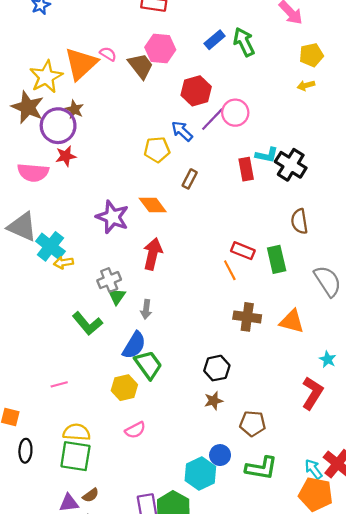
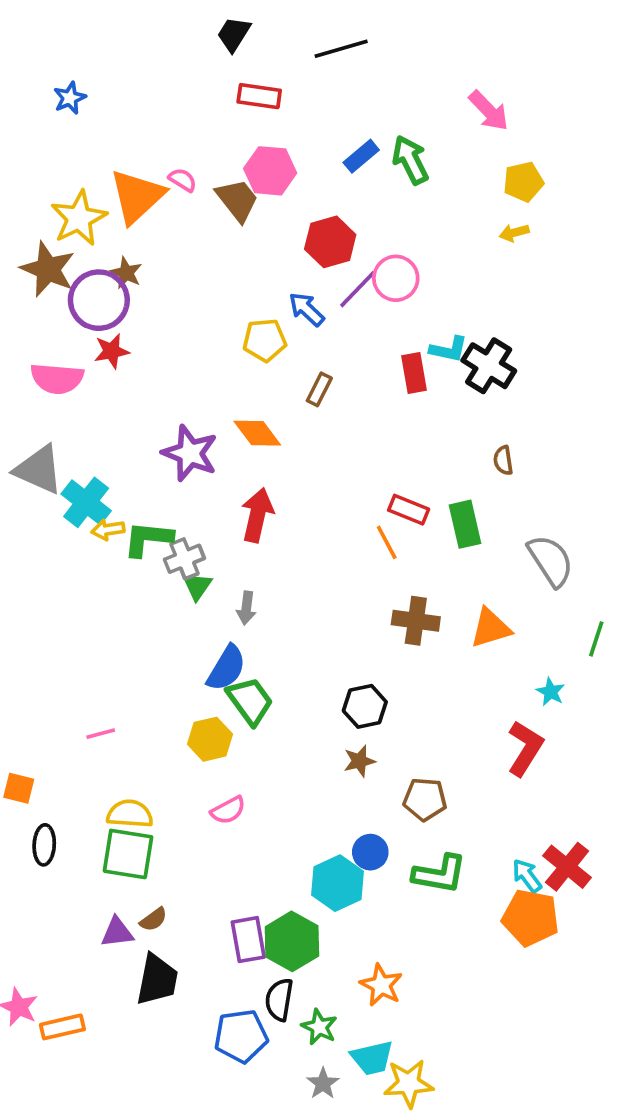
brown semicircle: (299, 221) -> (503, 460), size x0.7
orange triangle: (292, 321) -> (491, 628), turned -32
green L-shape: (87, 324) -> (148, 539), moved, turned 136

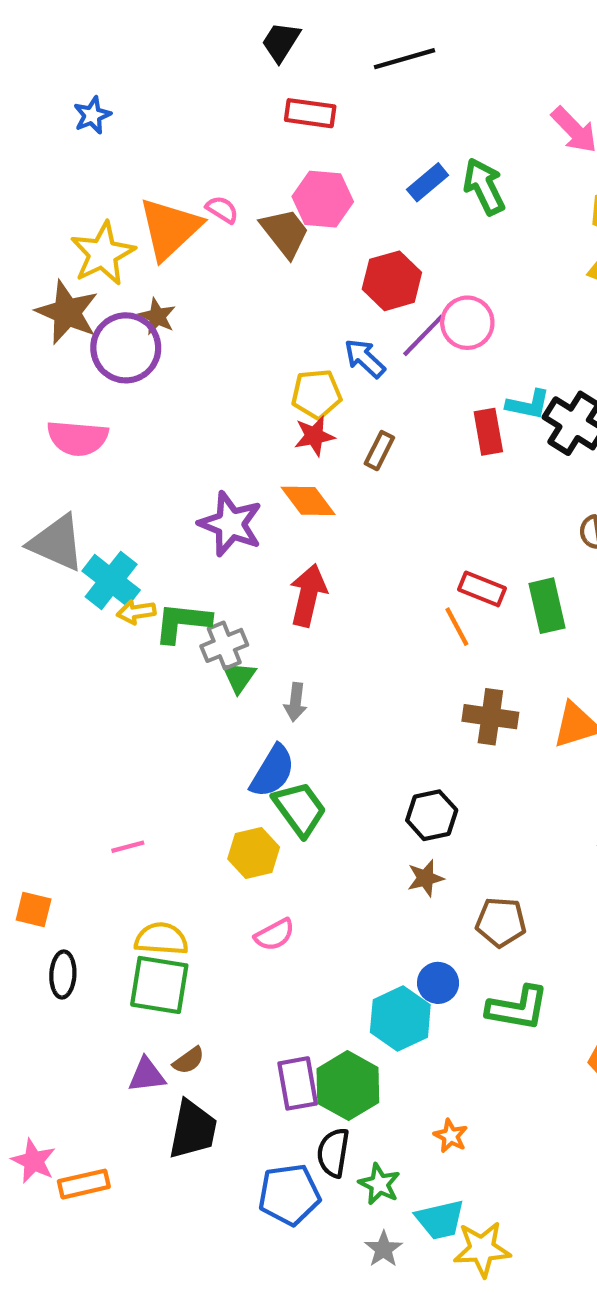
red star: (112, 351) -> (314, 436), moved
orange star: (381, 985) -> (451, 1136), size x0.7

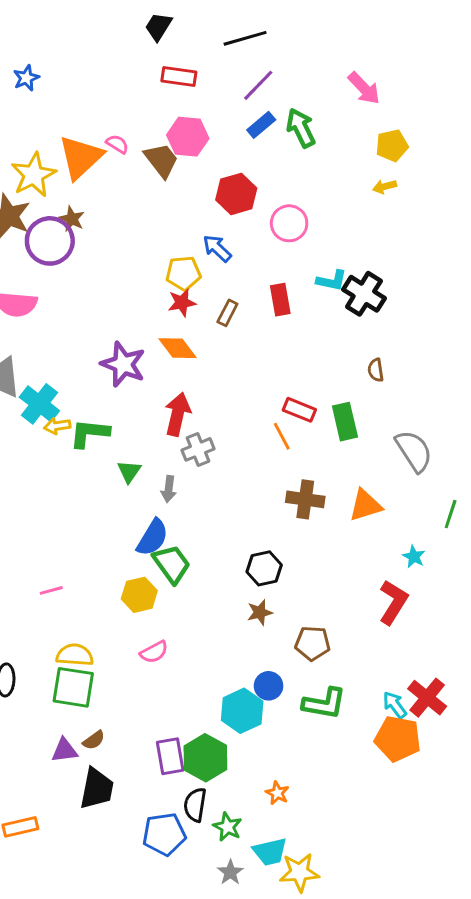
purple line: (423, 335) -> (258, 85), moved
red rectangle: (488, 432) -> (280, 300), moved
gray cross: (224, 645) -> (198, 449), moved

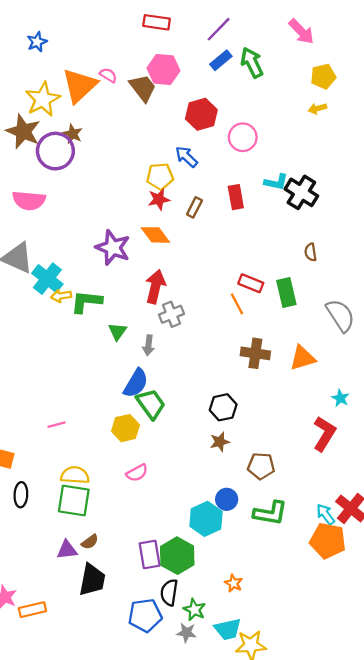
blue star: (26, 78) -> (37, 42), moved
gray star: (230, 872) -> (186, 633), moved, turned -30

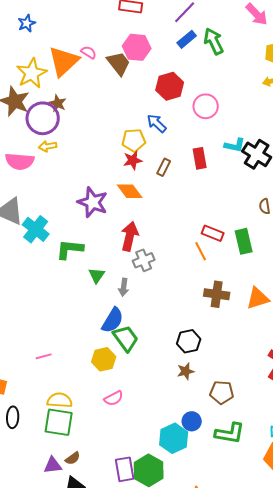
yellow arrow: (61, 296) -> (48, 146), moved

